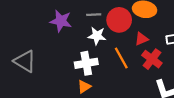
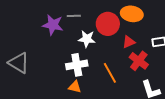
gray line: (94, 15) -> (74, 16), moved
orange line: (121, 58) -> (110, 73), moved
orange triangle: (84, 87) -> (75, 87), turned 48

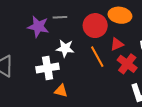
white star: (87, 39) -> (65, 48), moved
white cross: (77, 65) -> (48, 68), moved
orange line: (110, 73) -> (97, 57), moved

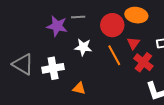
red triangle: (117, 44) -> (133, 43), turned -32
white cross: (48, 68) -> (53, 68), moved

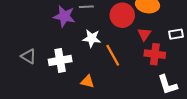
orange line: (114, 55) -> (113, 55), moved
red cross: (143, 62) -> (155, 54), turned -30
gray triangle: (23, 64) -> (28, 56), size x0.7

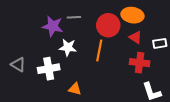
red triangle: (144, 34) -> (136, 37), moved, turned -32
white star: (92, 38) -> (68, 47), moved
orange line: (113, 55) -> (99, 50), moved, turned 40

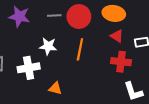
red circle: (108, 25) -> (79, 16), moved
purple star: (53, 26) -> (19, 16), moved

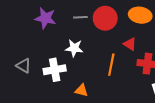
red triangle: (117, 36) -> (130, 44), moved
orange line: (80, 49) -> (111, 65), moved

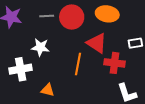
red triangle: (130, 44) -> (97, 43), size x1.5

